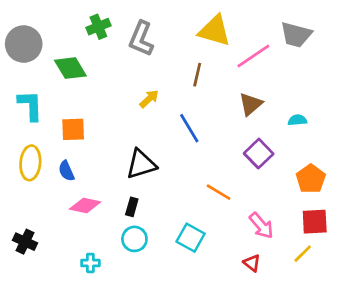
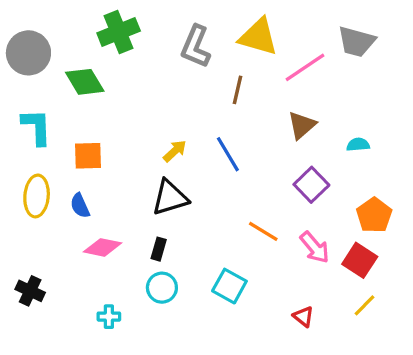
green cross: (98, 27) -> (119, 32), size x1.4
gray L-shape: (141, 39) -> (196, 46), moved
yellow arrow: (149, 99) -> (175, 151), moved
red square: (315, 222) -> (360, 260), moved, turned 36
pink arrow: (261, 226) -> (315, 247), moved

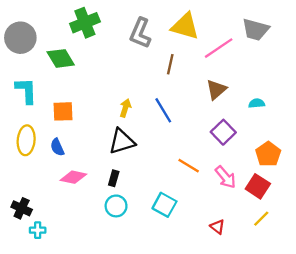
yellow arrow: (175, 151) -> (125, 108), turned -30
cyan cross: (109, 317) -> (38, 230), moved

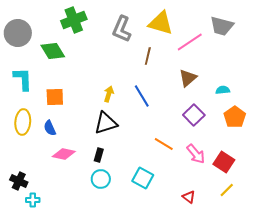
orange pentagon: (268, 154) -> (235, 117), moved

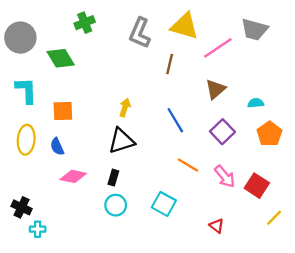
green cross: (74, 20) -> (85, 23), size x0.7
blue line: (142, 96) -> (175, 120), moved
yellow line: (227, 190) -> (274, 218), moved

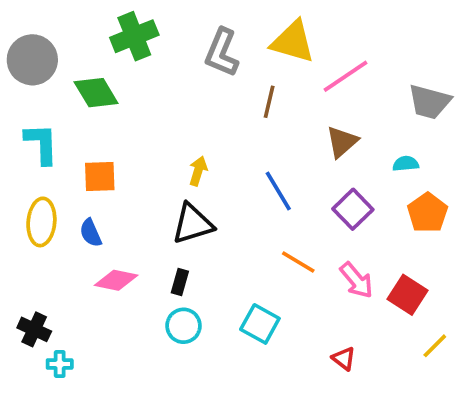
green cross: (85, 23) -> (134, 36), size x1.4
gray trapezoid: (255, 30) -> (429, 102), moved

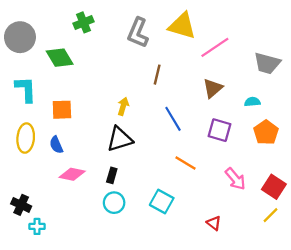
green cross: (134, 36) -> (83, 22), size x0.7
brown line: (269, 102) -> (157, 75), moved
purple square: (353, 209) -> (219, 130), turned -30
pink arrow: (357, 280) -> (235, 179), moved
red square: (408, 295) -> (274, 187), moved

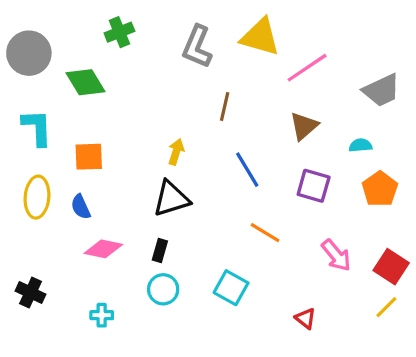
gray trapezoid: (267, 63) -> (381, 90), turned -40
cyan cross: (37, 226) -> (102, 315), moved

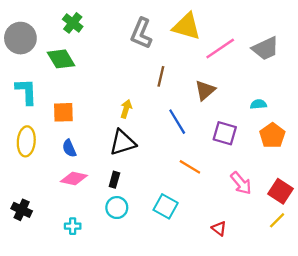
green cross: (119, 32) -> (73, 23), moved, turned -30
gray trapezoid: (381, 90) -> (265, 48), moved
brown triangle: (304, 126) -> (205, 90), moved
blue semicircle: (81, 207) -> (69, 148), moved

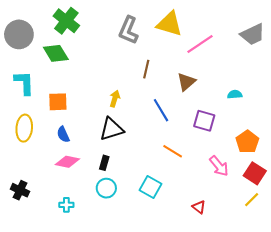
green cross: (73, 23) -> (66, 21), size x1.4
gray trapezoid: (265, 48) -> (253, 34), moved
orange pentagon: (272, 136) -> (247, 142), moved

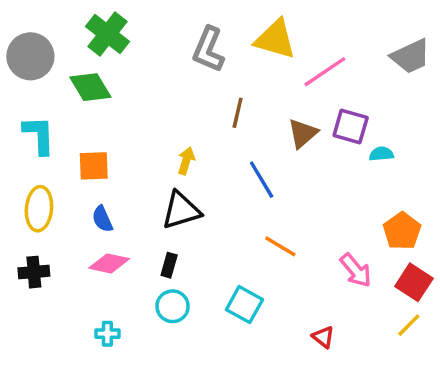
purple square: (204, 121) -> (351, 127), moved
black cross: (20, 190) -> (34, 272), moved, turned -30

